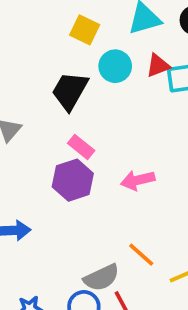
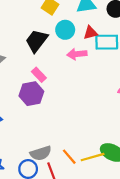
pink arrow: (138, 180) -> (77, 54), moved
orange line: (141, 255) -> (69, 157), moved

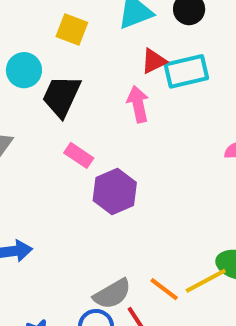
cyan circle: (65, 30) -> (24, 70), moved
pink arrow: (77, 54) -> (138, 104), turned 96
purple hexagon: (31, 94) -> (115, 192), moved

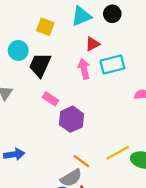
cyan rectangle: (186, 71) -> (112, 64), moved
yellow line: (206, 281) -> (118, 153), moved
orange line: (164, 289) -> (81, 161), moved

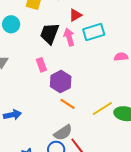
black trapezoid: (40, 65) -> (50, 34), moved
pink rectangle: (50, 99) -> (41, 65), turned 40
orange line: (81, 161) -> (67, 104), moved

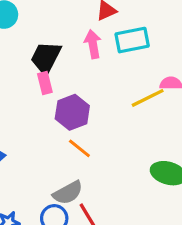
black trapezoid: (50, 34) -> (46, 58), moved
yellow line: (102, 108) -> (148, 98), moved

